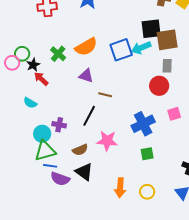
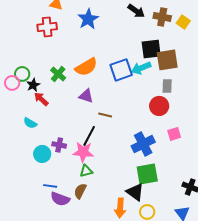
pink star: (107, 141) -> (83, 152), moved
brown semicircle: (80, 150) -> (80, 191), moved, turned 140
green triangle: (45, 151) -> (86, 171), moved, size x0.6
green square: (147, 154) -> (147, 174), size x1.6
black triangle: (84, 172) -> (135, 192), moved

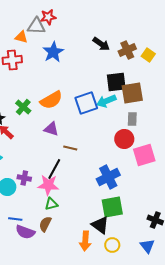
brown cross: (162, 17) -> (127, 50), turned -36
pink square: (174, 134) -> (144, 155), moved, size x1.6

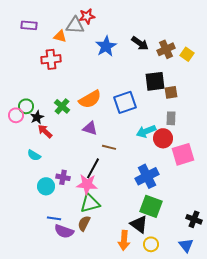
blue star: (53, 52) -> (106, 46), moved
brown square: (132, 93) -> (171, 92), size x0.6
cyan arrow: (106, 101) -> (146, 131), moved
green triangle: (51, 204) -> (90, 203), size x1.5
green square: (112, 207) -> (151, 206), turned 30

